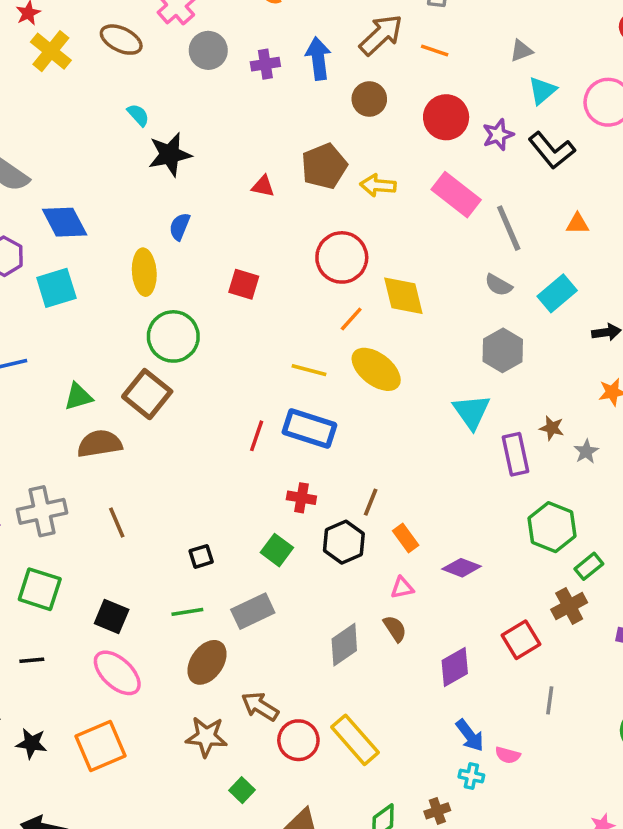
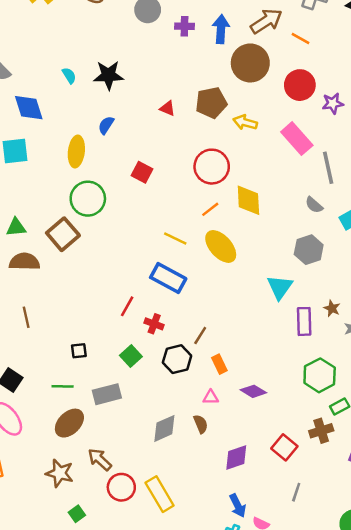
brown circle: (369, 99) -> (250, 63), size x1.6
cyan semicircle: (138, 115) -> (69, 76), moved
red line: (257, 436) -> (127, 306), moved
red square: (521, 640) -> (284, 447), turned -30

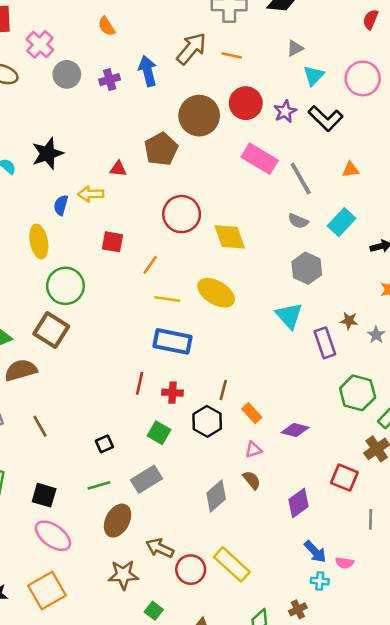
brown circle: (250, 63) -> (199, 116), moved
yellow arrow: (245, 122) -> (91, 194), moved
orange line: (210, 209) -> (150, 265), moved

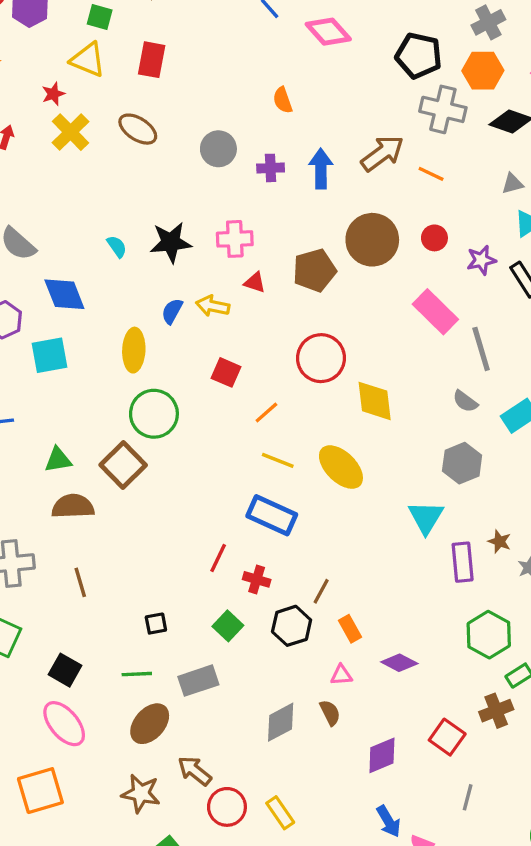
pink cross: (40, 44) -> (235, 239), moved, turned 32
red circle: (246, 103) -> (434, 238), size x0.6
yellow rectangle: (232, 564) -> (280, 813), size x0.7

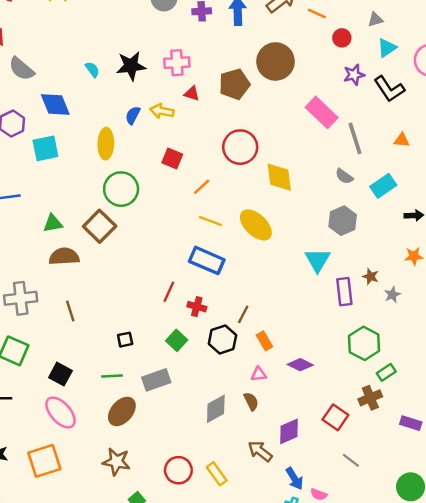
red circle: (434, 238) -> (342, 38), moved
brown arrow: (195, 771) -> (260, 451), moved
gray line: (468, 797) -> (351, 460), turned -66

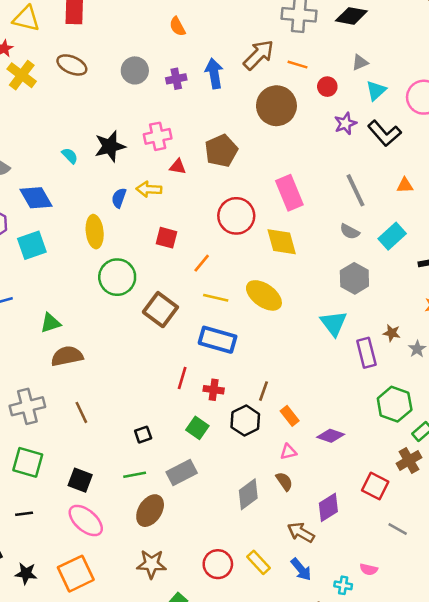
brown circle: (275, 61) -> (276, 106), moved
pink rectangle: (322, 112) -> (289, 193), moved, turned 32
brown square: (100, 226) -> (160, 310), moved
blue arrow: (294, 479) -> (301, 569), moved

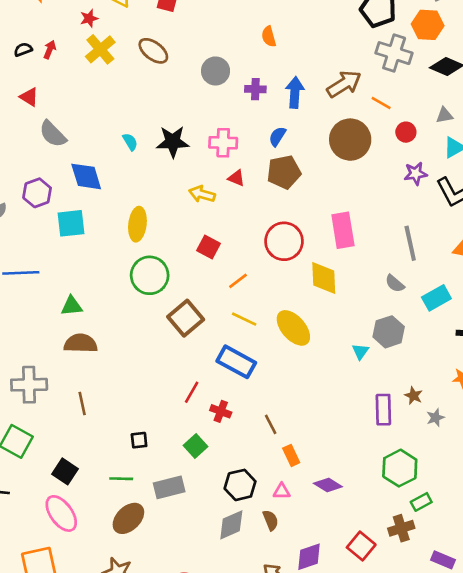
blue semicircle: (119, 198) -> (277, 136), moved
cyan triangle: (334, 323) -> (360, 351), moved, size x0.6
brown line: (263, 391) -> (271, 424), turned -60
black hexagon: (245, 421) -> (240, 485), moved

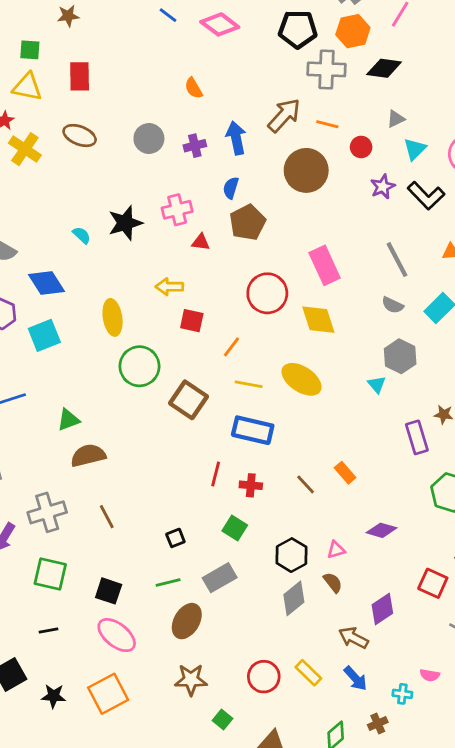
yellow arrow: (202, 194) -> (169, 287), moved
orange rectangle: (291, 455) -> (345, 473), moved

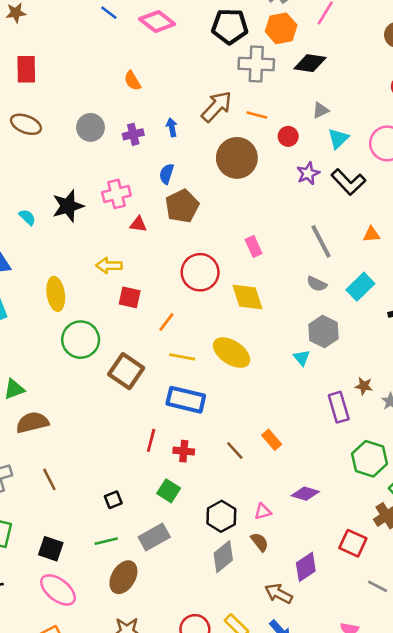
blue arrow: (236, 138) -> (172, 127), size x0.6
pink rectangle: (325, 265) -> (254, 246), size x0.6

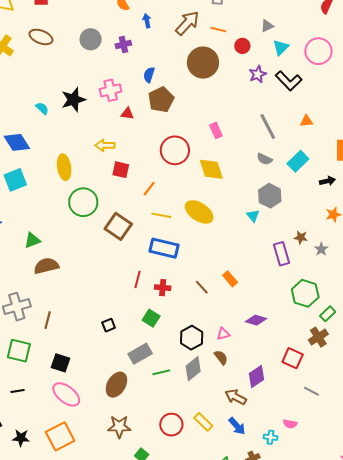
blue arrow: (172, 127) -> (147, 21), moved
brown line: (49, 479) -> (48, 320), moved, turned 42
green line: (106, 541) -> (161, 372), moved

